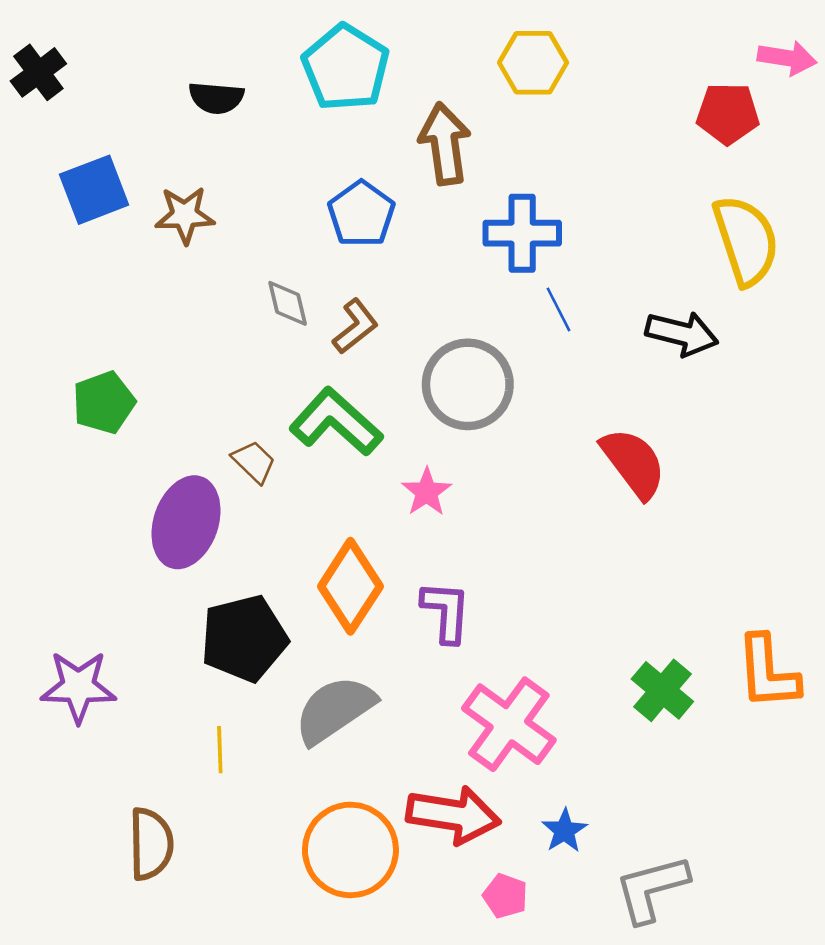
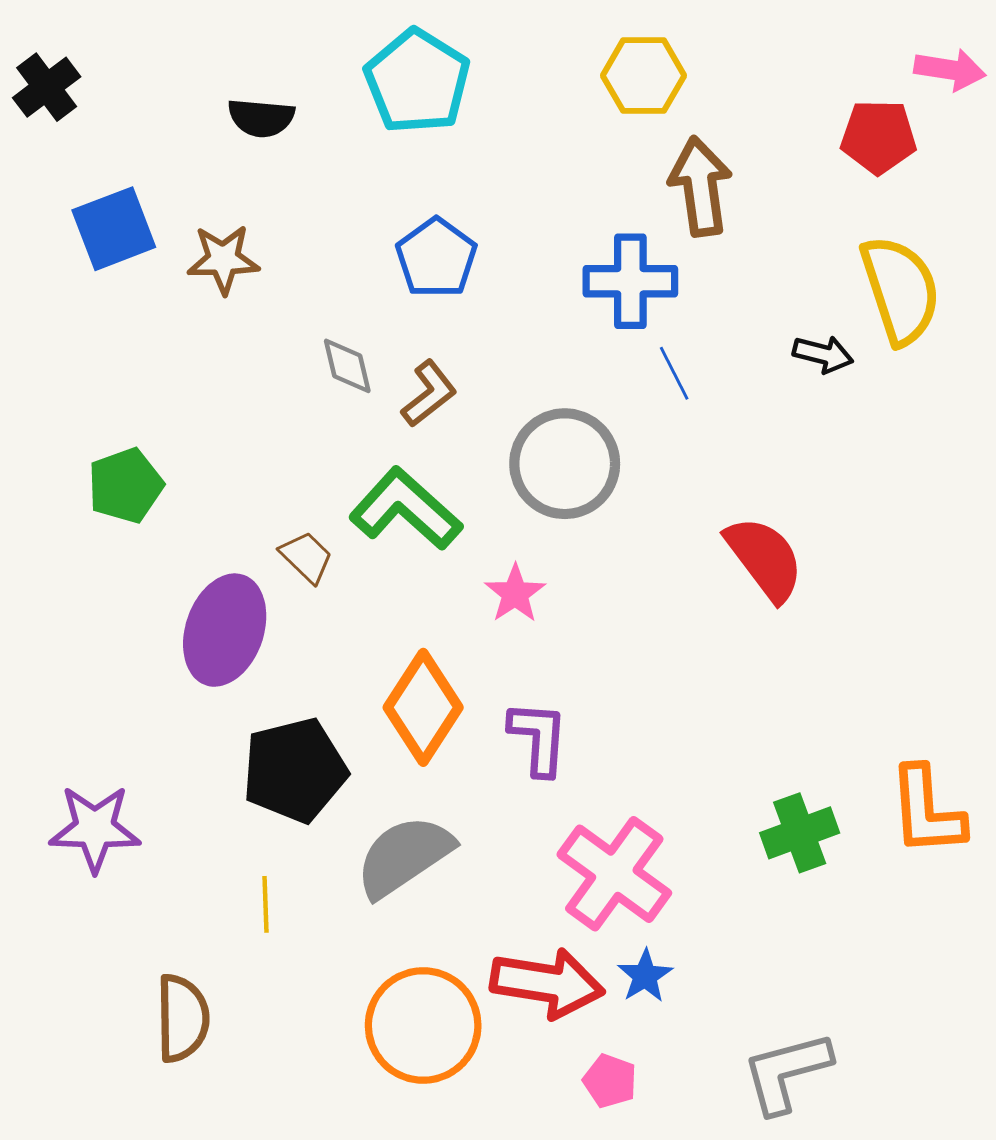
brown arrow: (445, 144) -> (700, 186), moved
black arrow: (682, 334) -> (823, 354), moved, size x0.7
green cross: (662, 690) -> (800, 833), turned 30
blue star: (565, 831) -> (645, 976), moved

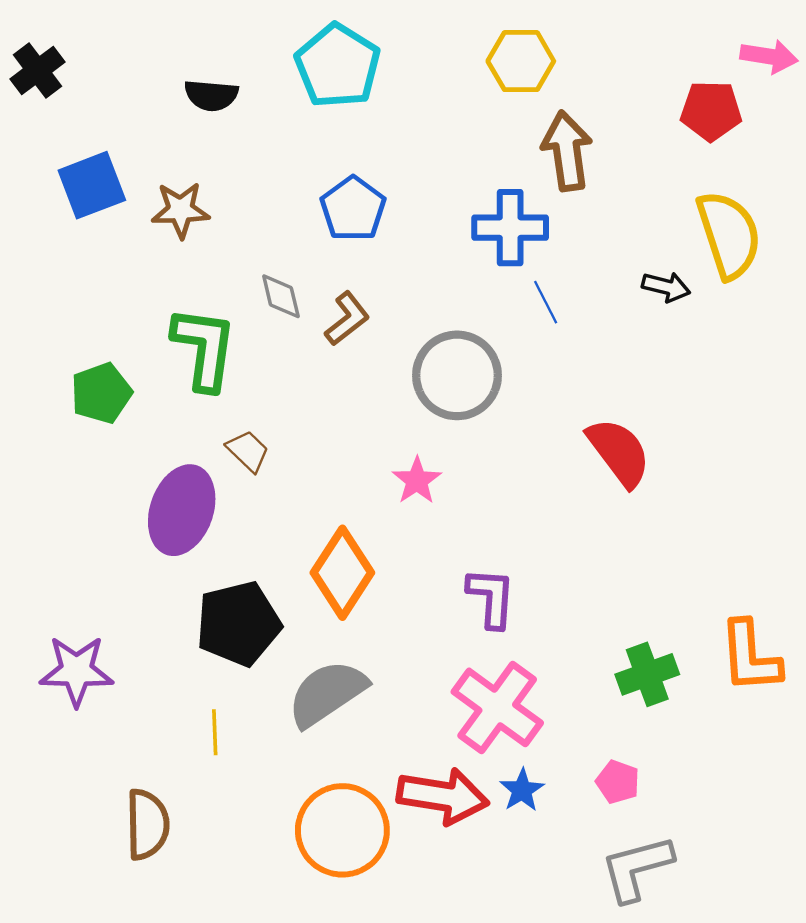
green L-shape: (406, 509) -> (204, 348), moved, turned 56
purple L-shape: (538, 738) -> (491, 598), moved
pink pentagon: (610, 1081) -> (618, 782), moved

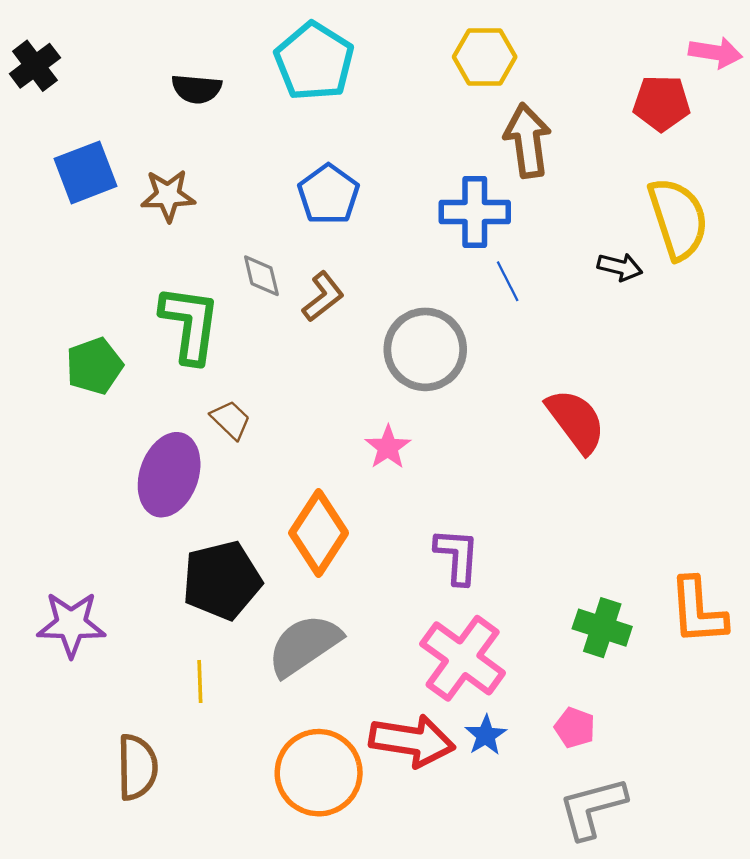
green cross: (647, 674) -> (602, 628), turned 38

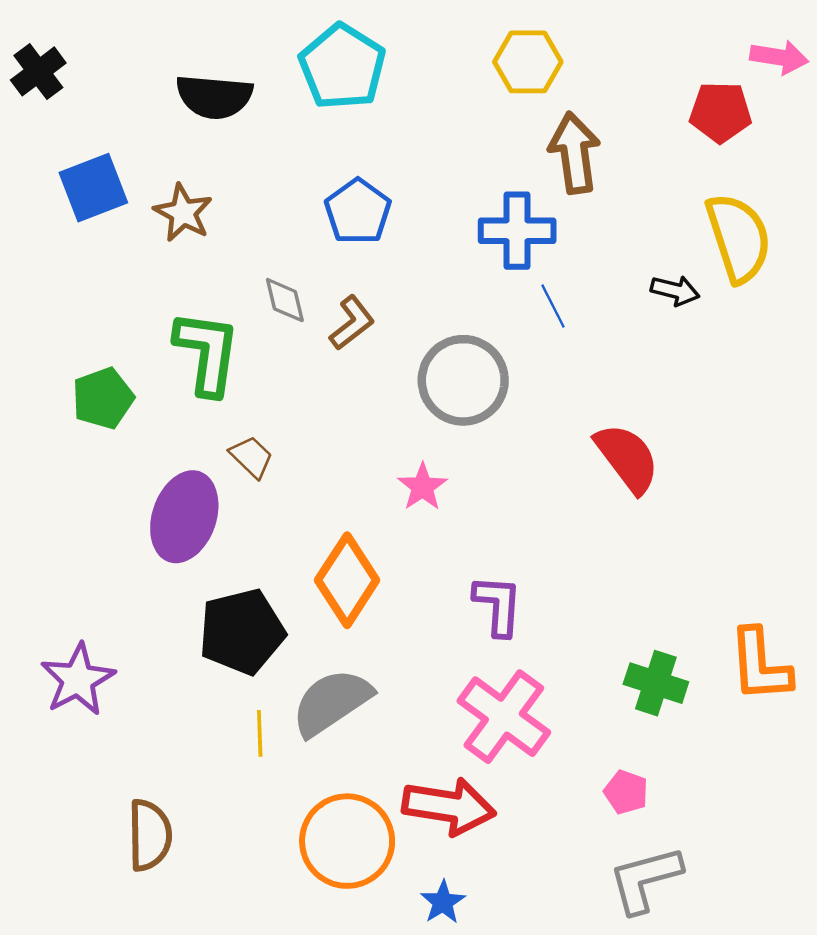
black semicircle: (197, 89) -> (214, 97), size x1.4
brown star: (168, 195) -> (183, 213), turned 30
purple star: (71, 624) -> (78, 680), turned -30
yellow line: (200, 681) -> (260, 733), moved
blue star: (486, 735) -> (443, 902), moved

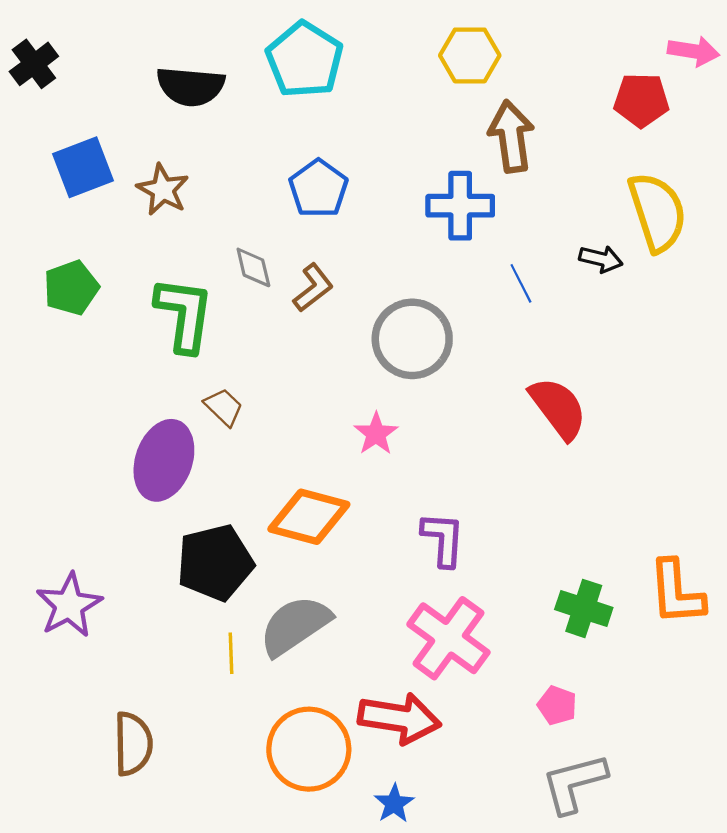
blue line: (553, 306) -> (521, 283), moved
green pentagon: (103, 398) -> (71, 288), moved
orange diamond: (347, 580) -> (309, 517), turned 72

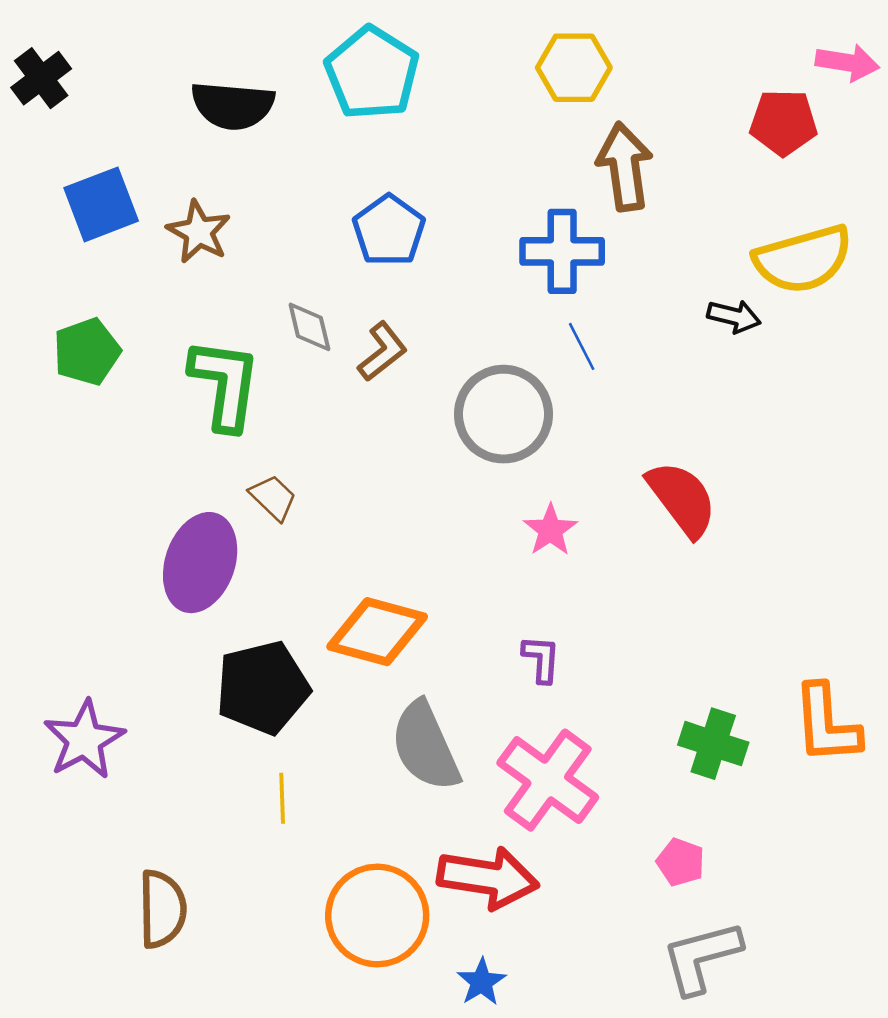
yellow semicircle: (657, 212) -> (803, 259), turned 92
blue line: (521, 283) -> (582, 346), moved
pink star: (376, 434) -> (550, 530), moved
purple L-shape: (443, 539) -> (541, 659), size x0.7
gray semicircle: (295, 626) -> (425, 746), moved, turned -80

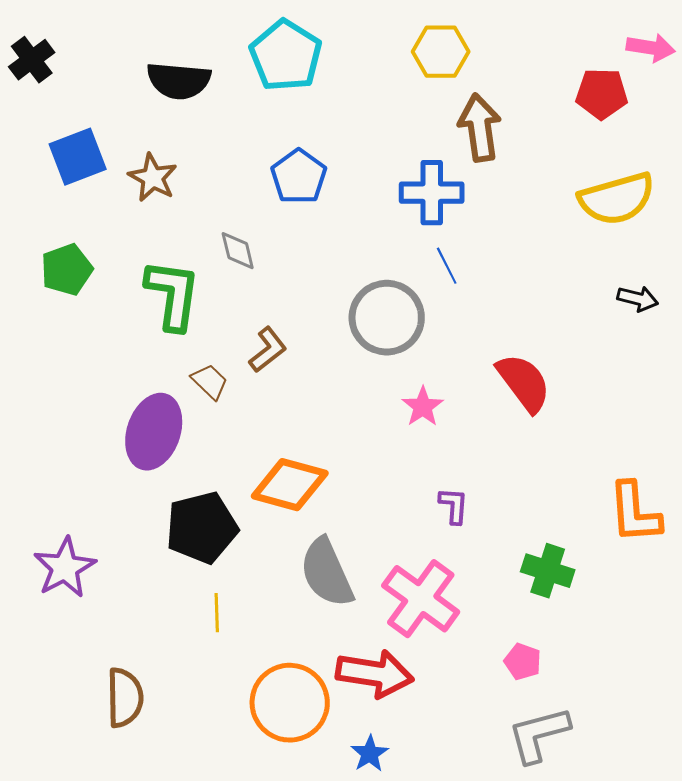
black arrow: (734, 316) -> (638, 299), moved
brown L-shape: (382, 352) -> (268, 350), moved
purple L-shape: (541, 659) -> (454, 506), moved
orange L-shape: (826, 724) -> (635, 513), moved

